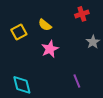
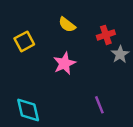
red cross: (82, 14) -> (106, 35), moved
yellow semicircle: (45, 25) -> (67, 25), moved

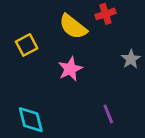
yellow semicircle: (67, 25) -> (73, 27), size x1.5
red cross: (106, 35) -> (105, 14), moved

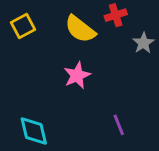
yellow square: (27, 45) -> (23, 26), moved
gray star: (131, 59) -> (143, 43), moved

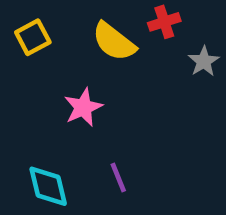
pink star: (77, 75) -> (83, 107), moved
purple line: (119, 125) -> (118, 177), moved

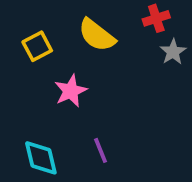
red cross: (164, 22) -> (156, 18), moved
yellow square: (33, 37) -> (37, 46), moved

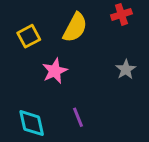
yellow semicircle: (97, 35) -> (75, 27), turned -100
gray star: (173, 52) -> (126, 69), moved

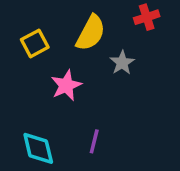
gray star: (126, 69) -> (122, 63), moved
purple line: (78, 117) -> (94, 141), turned 36

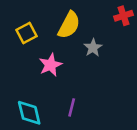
red cross: (147, 17) -> (124, 16), moved

